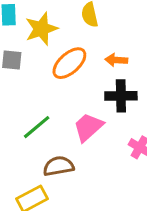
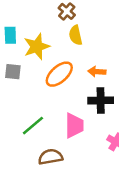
pink trapezoid: (88, 127) -> (74, 126), turned 132

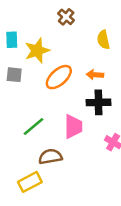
yellow semicircle: (76, 35) -> (103, 40), moved

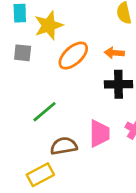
pink trapezoid: (73, 126) -> (99, 134), moved

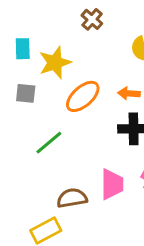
green line: (44, 112) -> (49, 143), moved

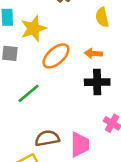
pink trapezoid: (112, 184) -> (80, 144), moved

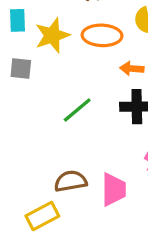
orange ellipse: (56, 56) -> (102, 35), moved, turned 44
green line: (29, 93) -> (77, 110), moved

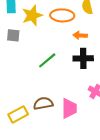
yellow rectangle: (42, 216) -> (18, 114), moved

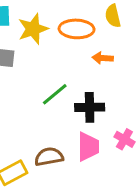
black cross: (83, 58) -> (90, 107), moved
pink trapezoid: (69, 108) -> (88, 147), moved

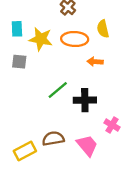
yellow star: (33, 29) -> (41, 39), turned 30
pink trapezoid: (88, 147) -> (87, 145), moved, turned -40

